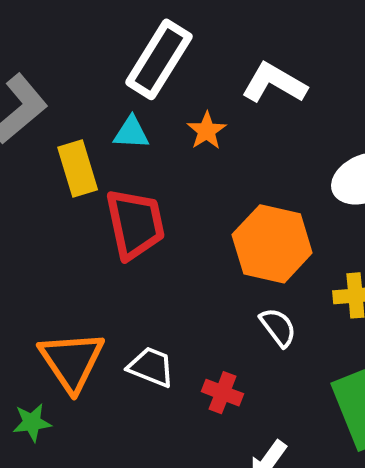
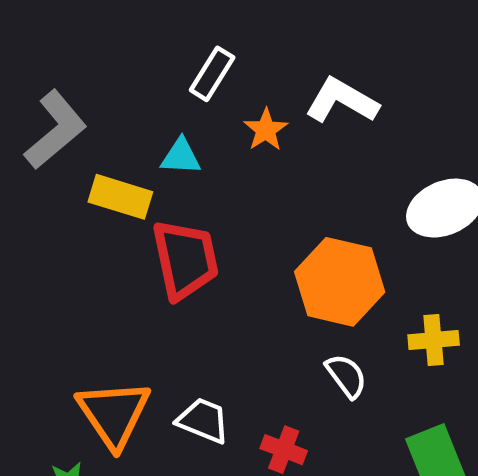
white rectangle: (159, 59) -> (212, 74), size x0.6
orange star: (207, 131) -> (266, 130), moved
yellow rectangle: (78, 168) -> (120, 197), turned -56

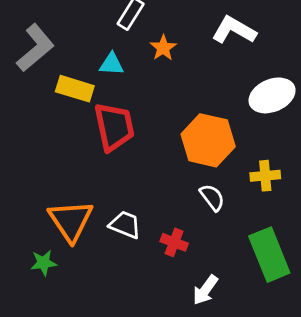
white L-shape: (342, 101) -> (234, 30), moved

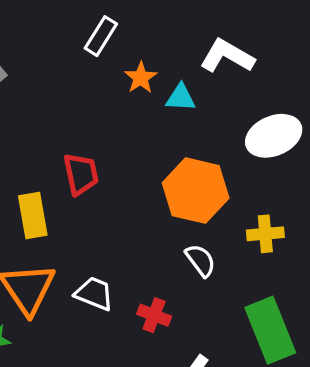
cyan triangle: (112, 64) -> (181, 98), moved
yellow rectangle: (75, 89) -> (33, 216), moved, turned 63
red trapezoid: (114, 127) -> (81, 174), size x0.7

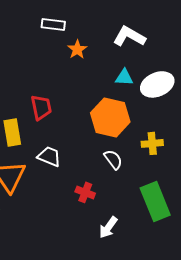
white rectangle: (101, 36) -> (53, 24), turned 65
cyan triangle: (181, 98) -> (124, 77), moved
white trapezoid: (94, 294) -> (49, 156), moved

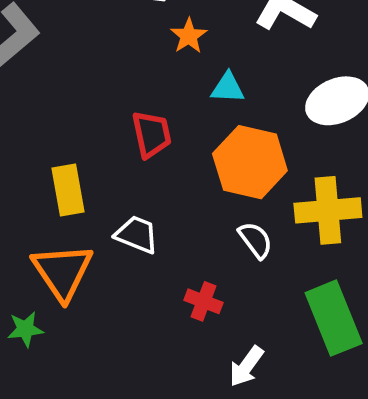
cyan triangle: (124, 77) -> (228, 88), moved
red trapezoid: (41, 107) -> (152, 134), moved
yellow cross: (152, 143) -> (328, 210), size x1.6

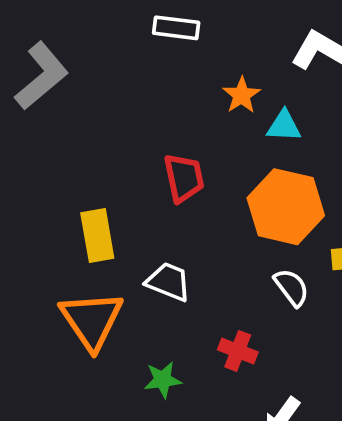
orange star: (189, 36) -> (242, 95), moved
cyan triangle: (228, 88) -> (284, 126), moved
green star: (25, 329) -> (163, 380), moved

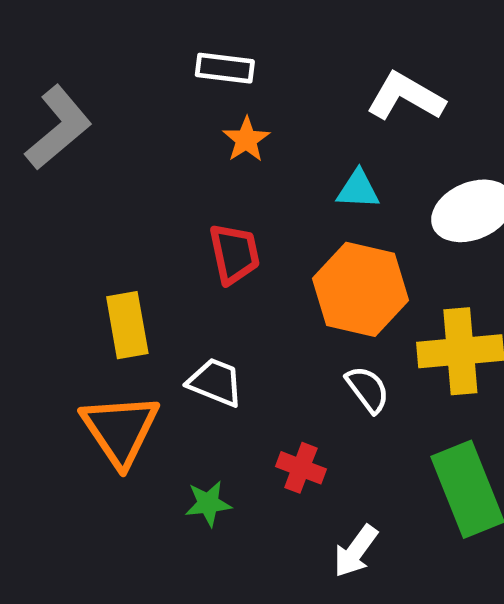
orange star: (242, 95) -> (246, 140), moved

